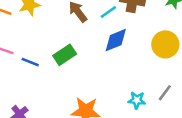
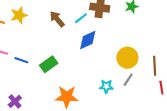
yellow circle: (165, 44) -> (127, 58), moved
green rectangle: (65, 55) -> (49, 64), moved

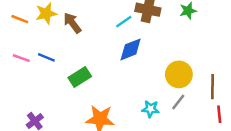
brown arrow: (57, 19) -> (72, 23), moved
blue line: (21, 60) -> (46, 57), moved

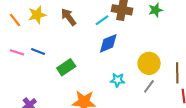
orange line: (20, 19) -> (15, 20), turned 32
brown arrow: (72, 23) -> (68, 17), moved
cyan star: (150, 109) -> (118, 80), moved

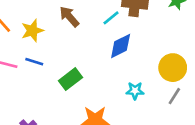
yellow star: (37, 15) -> (32, 31), moved

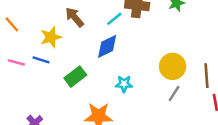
yellow star: (32, 31) -> (51, 37), moved
blue diamond: (121, 46) -> (107, 46), moved
cyan star: (135, 91) -> (124, 84), moved

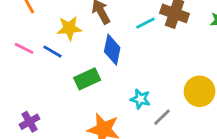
blue diamond: (107, 46) -> (112, 50), moved, turned -65
gray line: (174, 94) -> (162, 117), moved

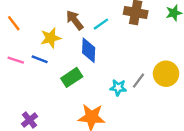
cyan line: (145, 23) -> (101, 24), moved
gray line: (162, 117) -> (139, 81), moved

